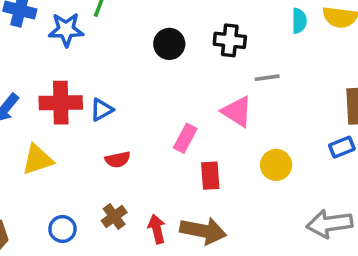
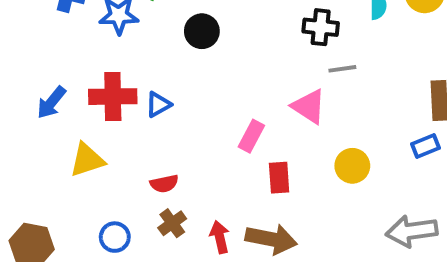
black cross: (230, 40) -> (321, 27), moved
black circle: (169, 44) -> (202, 31), moved
red semicircle: (118, 160) -> (164, 184), moved

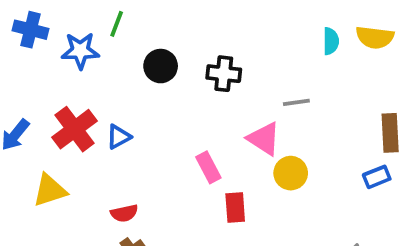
black cross: (321, 27) -> (224, 74), moved
red cross: (113, 97) -> (75, 129), turned -36
pink rectangle: (251, 136) -> (208, 167), turned -56
yellow circle: (352, 166) -> (291, 173), moved

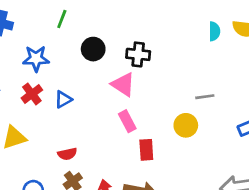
blue star: (80, 51) -> (36, 59), moved
gray line: (296, 102) -> (205, 97), moved
red cross: (75, 129) -> (32, 94), size x0.7
pink triangle: (264, 139) -> (123, 84), moved

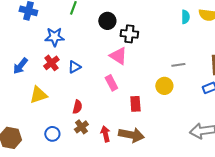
black circle: (93, 49) -> (107, 21), moved
pink rectangle: (127, 121) -> (111, 83), moved
red semicircle: (67, 154) -> (77, 107), turned -64

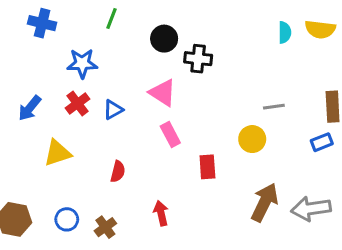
pink triangle: (118, 56) -> (163, 93), moved
brown cross: (81, 127) -> (105, 227), moved
blue circle: (52, 134) -> (67, 219), moved
brown arrow: (131, 135) -> (265, 202), moved, turned -75

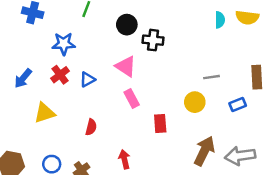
blue rectangle: (322, 142) -> (238, 104), moved

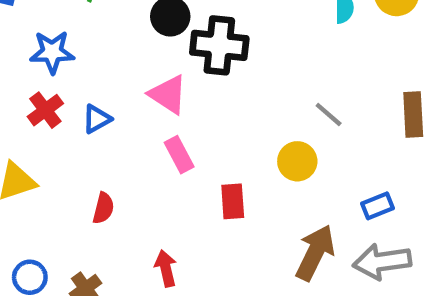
black cross: (153, 40) -> (219, 45), size x1.4
gray line: (211, 77) -> (329, 114), turned 49
blue rectangle: (238, 104) -> (378, 206), moved

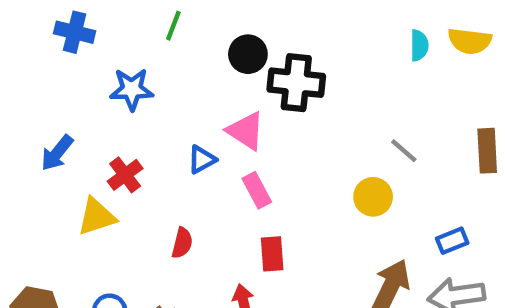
red cross: (45, 110) -> (125, 175), moved
blue triangle: (97, 119) -> (202, 160), moved
red rectangle: (233, 201) -> (272, 254), moved

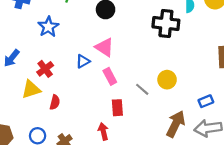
black cross: (296, 83) -> (166, 24), moved
blue star: (132, 89) -> (48, 27), turned -30
gray line: (404, 151) -> (142, 89), moved
red semicircle: (182, 243) -> (55, 102), moved

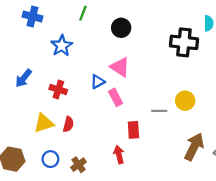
red cross: (45, 69) -> (58, 89), turned -35
pink rectangle: (110, 76) -> (116, 97), moved
yellow triangle: (31, 89) -> (44, 123), moved
gray line: (142, 89) -> (159, 111), turned -40

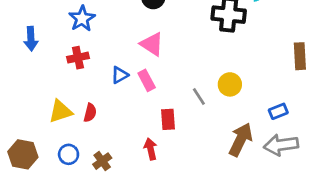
blue arrow: (24, 78) -> (31, 39), moved, turned -42
blue triangle: (98, 82) -> (120, 75), moved
red cross: (58, 89) -> (78, 58), moved, turned -30
gray line: (159, 111) -> (199, 97), turned 56

